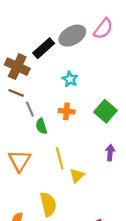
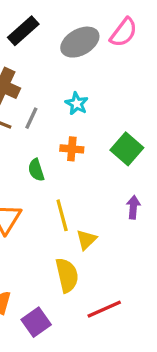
black rectangle: (44, 48) -> (23, 31), moved
gray line: (30, 109) -> (31, 118), moved, turned 49
yellow semicircle: (48, 204) -> (67, 275), moved

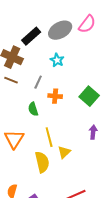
black rectangle: (23, 31) -> (31, 36), moved
cyan star: (77, 104) -> (57, 60), moved
gray line: (31, 118) -> (38, 82), moved
yellow semicircle: (67, 275) -> (42, 162), moved

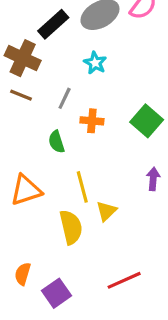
orange triangle: (14, 139) -> (26, 190), turned 40

